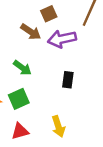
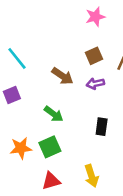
brown square: (49, 14) -> (94, 56), moved
purple arrow: (62, 39) -> (95, 84), size x0.6

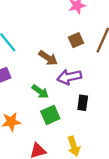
purple arrow: (95, 84) -> (69, 77), moved, size x1.5
green square: (50, 147) -> (50, 115), moved

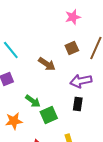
purple arrow: (69, 77) -> (81, 81), moved
green arrow: (40, 92) -> (33, 101), moved

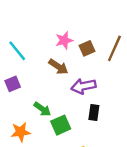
pink star: (73, 17) -> (64, 40), moved
purple arrow: (81, 81) -> (84, 86), moved

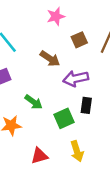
pink star: (64, 40) -> (56, 16), moved
green square: (61, 125) -> (64, 118), moved

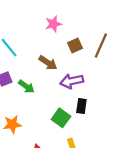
green arrow: (34, 102) -> (26, 87), moved
green square: (64, 118) -> (61, 118), turned -30

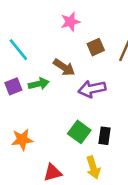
green arrow: (26, 87) -> (39, 84), moved, turned -49
black rectangle: (81, 106) -> (105, 136), moved

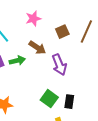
pink star: (70, 22) -> (33, 19), moved
purple arrow: (92, 89) -> (59, 65), turned -100

